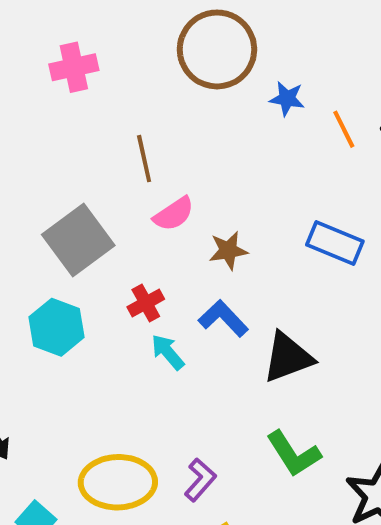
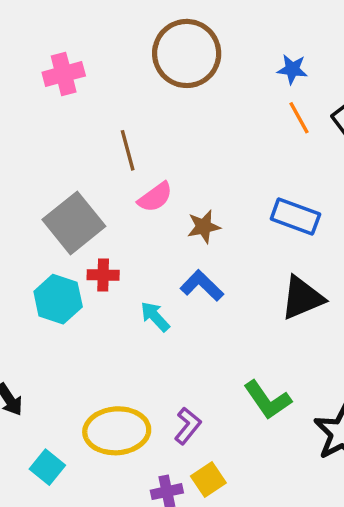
blue star: (287, 99) -> (292, 69), moved
red cross: (146, 303) -> (103, 275), moved, turned 32
black triangle: (288, 357) -> (302, 298), moved

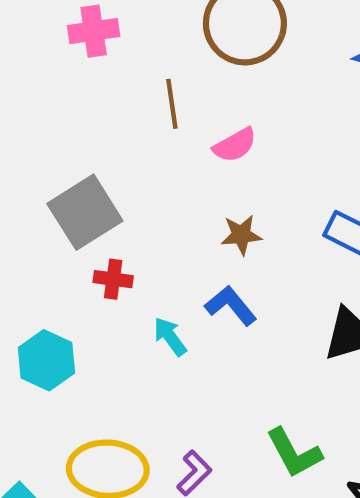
brown line: (128, 150) -> (172, 104), moved
pink semicircle: (155, 197) -> (235, 145), moved
cyan hexagon: (58, 299) -> (46, 360), moved

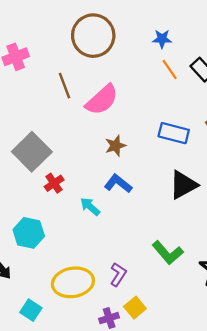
pink semicircle: (235, 145) -> (102, 100), size x1.5
red cross: (113, 279) -> (54, 183), turned -30

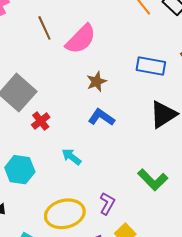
cyan arrow: (90, 207) -> (71, 157), moved

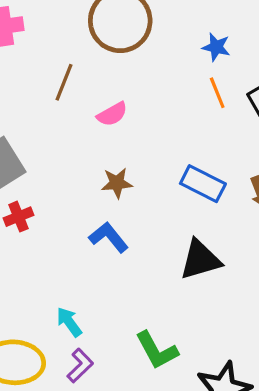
brown line: (44, 28) -> (64, 82), turned 30
pink semicircle: (81, 39) -> (112, 114), size x0.6
cyan arrow: (71, 157) -> (69, 322), moved

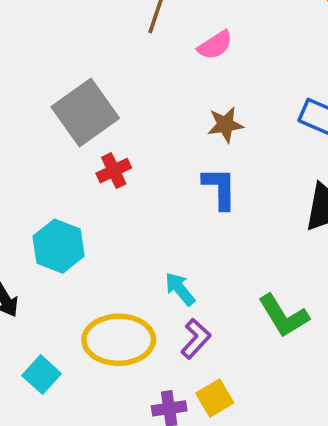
blue L-shape: (109, 237) -> (220, 188), turned 42

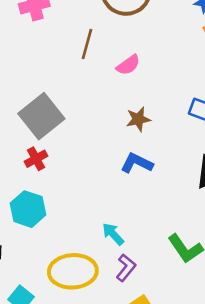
red cross: (114, 171) -> (36, 159), moved
blue L-shape: (220, 188) -> (137, 163), turned -60

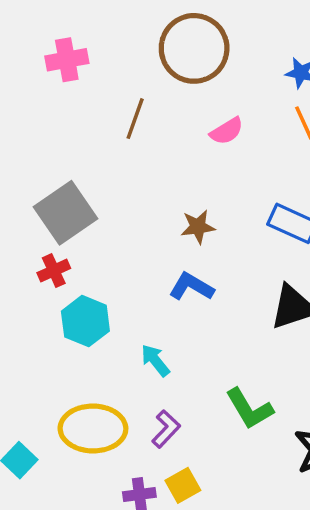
pink semicircle: (128, 65) -> (227, 131), moved
cyan hexagon: (28, 209) -> (85, 321), moved
cyan arrow: (113, 234) -> (155, 360), moved

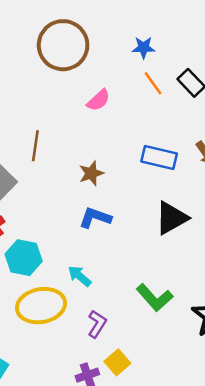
brown line: (135, 119) -> (35, 146), moved
yellow ellipse: (93, 429) -> (41, 306), moved

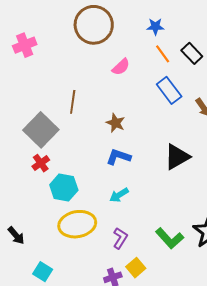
blue rectangle: (159, 158) -> (169, 90), moved, turned 40
brown star: (91, 173) -> (116, 123), turned -30
cyan arrow: (80, 276) -> (119, 195), moved, turned -72
green L-shape: (155, 298) -> (170, 238), moved

